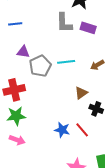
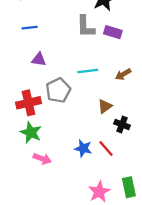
gray pentagon: (40, 66) -> (58, 90), moved
green star: (16, 116) -> (31, 132), turned 30
pink arrow: (17, 140) -> (42, 159), moved

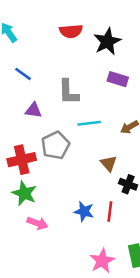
gray L-shape: (86, 26) -> (68, 92), moved
blue line: (30, 28) -> (23, 74), turned 42
brown triangle: (105, 106) -> (109, 163), turned -35
red line: (106, 148) -> (110, 211), turned 48

